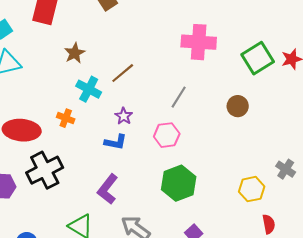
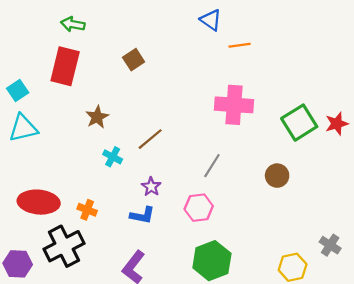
cyan cross: (89, 89) -> (113, 157), size x0.7
orange cross: (66, 118) -> (87, 210), moved

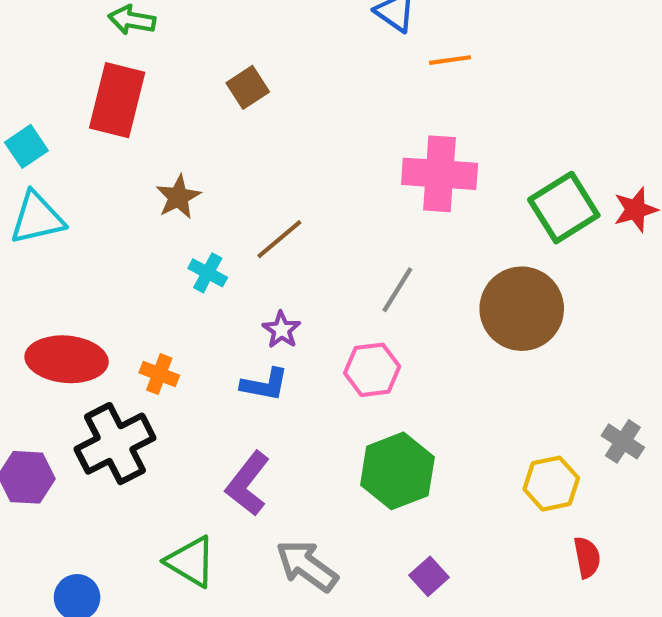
brown circle: (277, 176) -> (522, 309), size x1.8

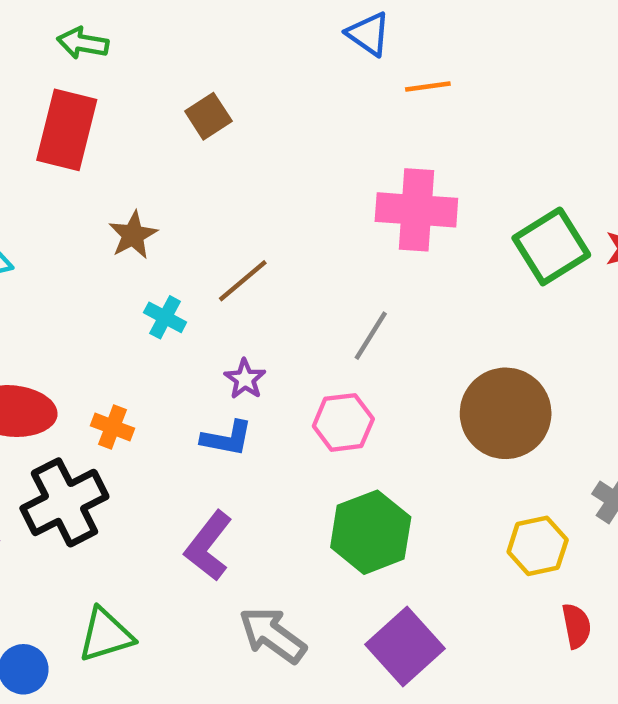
brown circle: (522, 309) -> (506, 413), moved
green triangle: (191, 562) -> (106, 635), moved, turned -48
purple square: (429, 576) -> (405, 646), size x1.8

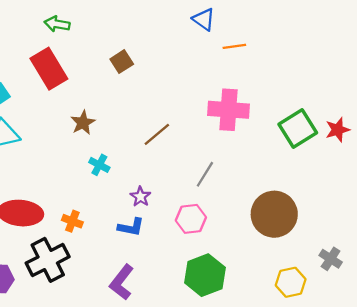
red rectangle: (67, 130) -> (49, 69), turned -45
brown line: (243, 281) -> (157, 134), moved

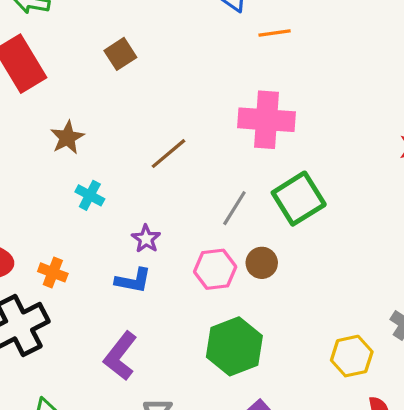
green square: (298, 129) -> (299, 199), moved
brown circle: (274, 214) -> (262, 263), moved, size x0.5

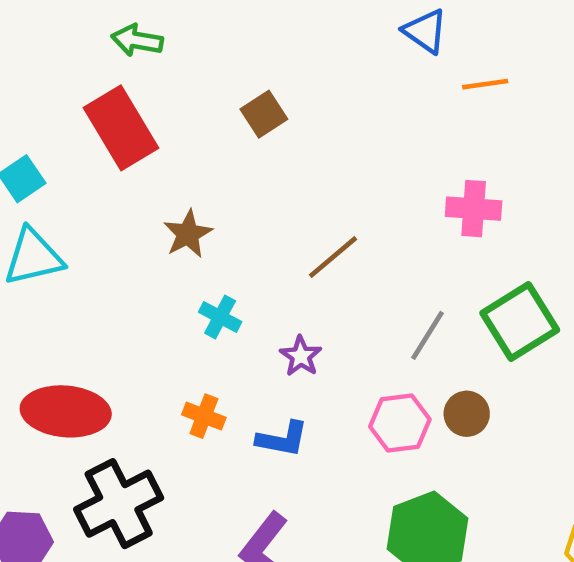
pink cross: (267, 120) -> (474, 209), size x0.7
purple star: (146, 239) -> (301, 356), moved
orange cross: (53, 272) -> (204, 416), moved

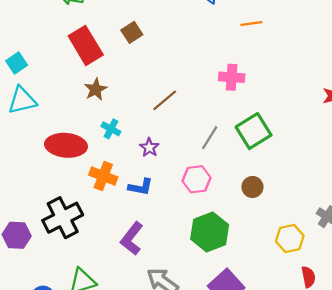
orange line: (485, 84) -> (251, 24), moved
red rectangle: (121, 128) -> (86, 45), moved
red ellipse: (66, 411) -> (66, 145), moved
brown circle: (467, 414) -> (252, 187), moved
orange cross: (204, 416) -> (103, 176), size x1.4

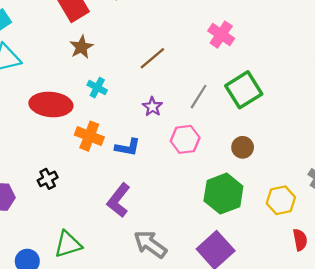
pink cross: (232, 77) -> (221, 35), turned 30
purple star: (149, 147) -> (152, 107), moved
black cross: (63, 218) -> (48, 179), size x0.5
green hexagon: (210, 232) -> (223, 194), moved

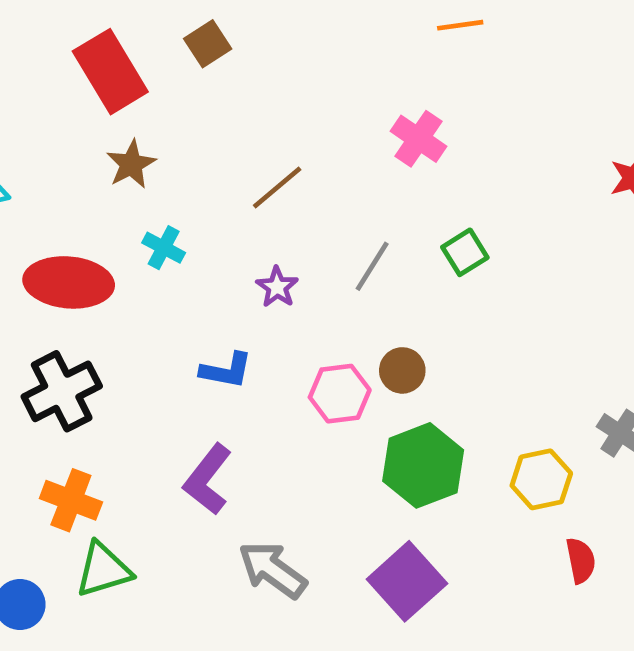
green square: (244, 90) -> (465, 252), size x0.6
orange cross: (89, 136) -> (71, 500), moved
pink hexagon: (185, 139) -> (340, 394), moved
brown circle: (243, 147) -> (402, 370), moved
black cross: (48, 179) -> (62, 391), moved, size x1.8

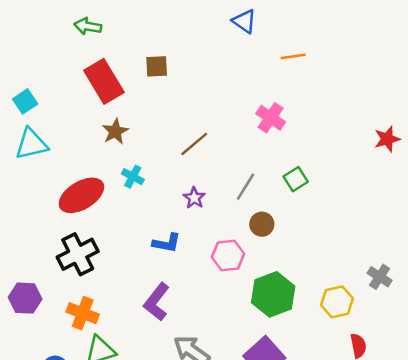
brown square: (208, 44) -> (157, 66), turned 30
red ellipse: (69, 282) -> (81, 195), turned -36
brown circle: (402, 370) -> (262, 224), moved

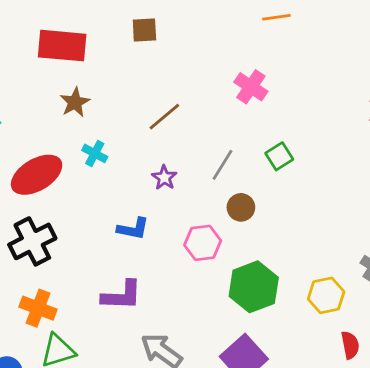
brown square: (157, 66) -> (144, 30), moved
red rectangle: (104, 81) -> (62, 46), turned -54
purple L-shape: (157, 302) -> (122, 295), turned -126

